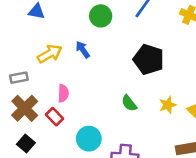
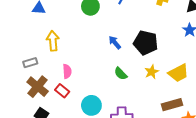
blue arrow: (83, 50) -> (115, 42), moved
yellow arrow: (50, 54) -> (53, 41), turned -60
black pentagon: (149, 59) -> (146, 43), moved

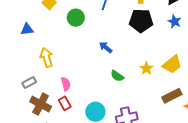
black pentagon: (146, 43) -> (141, 21), moved
red rectangle: (62, 91) -> (65, 103), turned 32

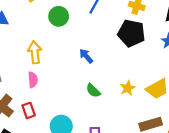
yellow arrow: (47, 58) -> (35, 52), moved
pink semicircle: (66, 84) -> (33, 80), moved

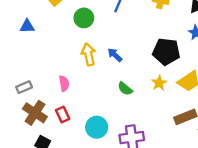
black pentagon: (131, 33) -> (166, 52), moved
yellow arrow: (35, 52) -> (88, 54), moved

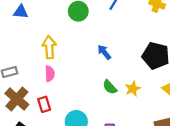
yellow arrow: (88, 54) -> (49, 47), moved
yellow star: (159, 83) -> (133, 89), moved

